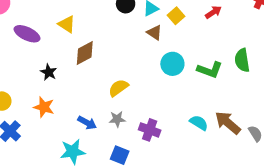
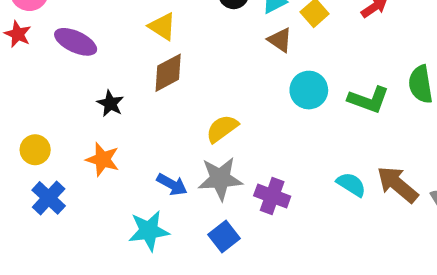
yellow triangle: (67, 24) -> (162, 26), moved
gray star: (117, 119) -> (220, 179), size x1.6
blue square: (120, 155) -> (224, 236), turned 30

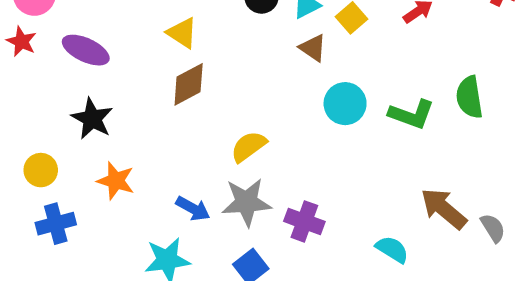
black star: (110, 104) -> (92, 119), moved, size x1.4
cyan semicircle: (351, 184) -> (392, 249), moved
blue cross: (49, 198) -> (56, 224), turned 32

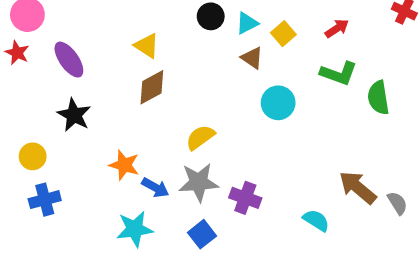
purple ellipse: (86, 50) -> (69, 60), turned 30
green L-shape: (411, 114) -> (339, 73), moved
orange star: (116, 181) -> (124, 165), moved

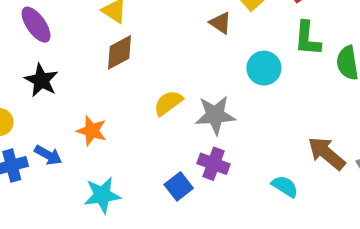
green L-shape: (339, 73) -> (307, 39), turned 75
cyan circle: (278, 103) -> (264, 68), moved
gray star: (199, 182) -> (215, 115), moved
blue arrow: (155, 188) -> (48, 155), moved
blue square: (202, 234) -> (179, 186), moved

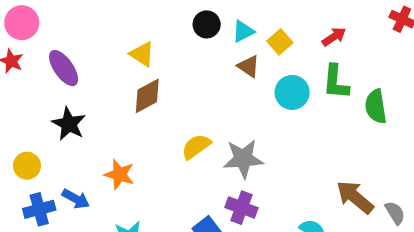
cyan circle: (264, 68) -> (292, 92), moved

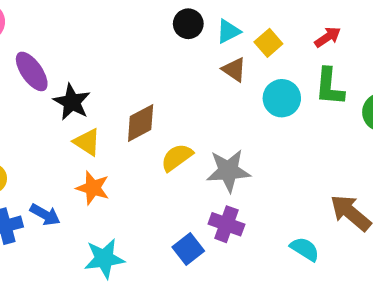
yellow triangle: (142, 54) -> (87, 142), moved
brown diamond: (147, 96) -> (141, 123), moved
black star: (69, 124) -> (72, 102), moved

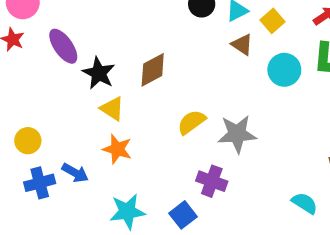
brown diamond: (141, 123) -> (153, 70), moved
purple cross: (226, 224) -> (212, 181), moved
blue square: (188, 249) -> (183, 215), moved

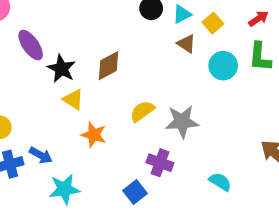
orange star: (117, 149) -> (94, 135), moved
cyan semicircle: (305, 203) -> (220, 182), moved
cyan star: (127, 212) -> (64, 189), moved

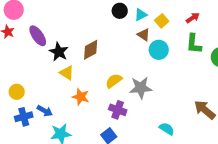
cyan circle: (223, 66) -> (159, 50), moved
purple cross: (160, 163) -> (118, 110), moved

